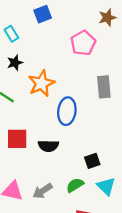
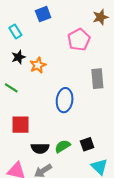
orange star: (41, 83) -> (38, 65), moved, size x0.7
black semicircle: (48, 146) -> (40, 148), moved
green semicircle: (75, 185) -> (63, 146), moved

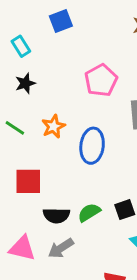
pink pentagon: (79, 40) -> (101, 80), moved
orange star: (38, 65) -> (53, 126), moved

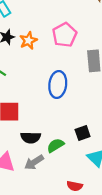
orange star: (53, 126) -> (28, 41), moved
green semicircle: (89, 213) -> (55, 145), moved

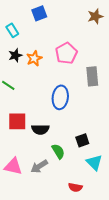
black semicircle: (31, 138) -> (40, 129), moved
green semicircle: (55, 145) -> (58, 151), turned 91

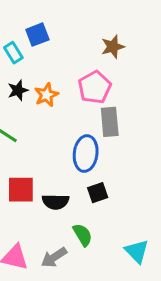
blue square: (39, 13) -> (37, 35), moved
brown star: (95, 16) -> (113, 47), moved
gray rectangle: (92, 76) -> (110, 122), moved
black square: (82, 140) -> (98, 193), moved

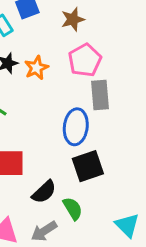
brown star: (113, 47) -> (73, 19), moved
black square: (98, 193) -> (88, 166), size x1.5
black semicircle: (56, 202) -> (44, 192), moved, turned -44

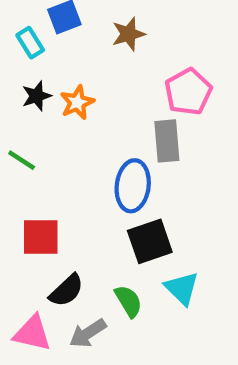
pink pentagon: (85, 60) -> (188, 92), moved
black semicircle: (44, 192) -> (66, 290), moved
cyan triangle: (127, 225) -> (182, 288), moved

